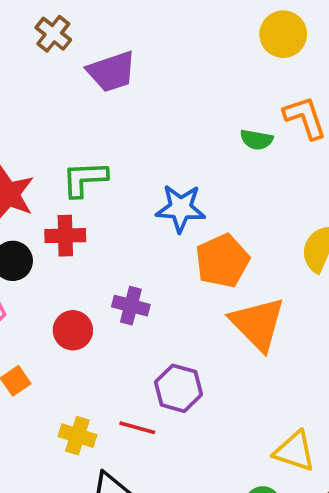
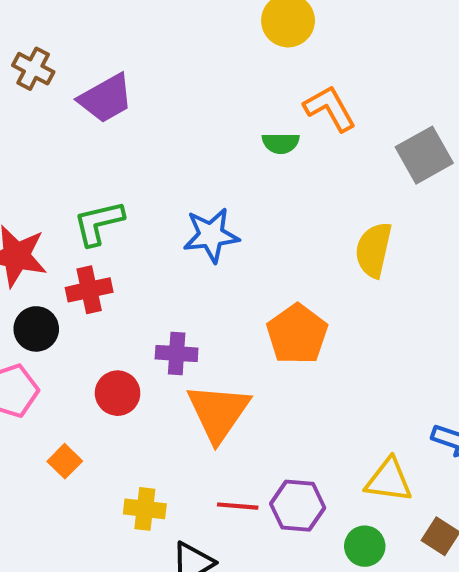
orange pentagon: (222, 261) -> (297, 334), moved
orange triangle: (258, 324) -> (218, 412), moved, turned 30
purple hexagon: (178, 388) -> (298, 506), moved
red line: (137, 428) -> (238, 506), moved

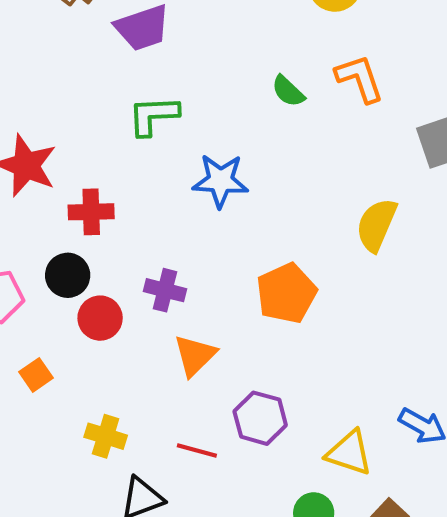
green semicircle: (281, 143) -> (288, 91), moved, turned 33
green L-shape: (99, 223) -> (153, 116), moved
black circle: (36, 329) -> (68, 275), moved
orange triangle: (218, 412) -> (195, 355), size x0.7
purple hexagon: (298, 506) -> (260, 418), moved

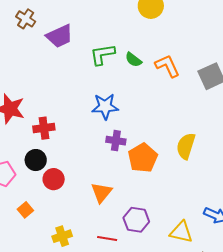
orange L-shape: (360, 79) -> (167, 66), moved
green L-shape: (153, 116) -> (102, 54), moved
yellow semicircle: (376, 225) -> (186, 146), moved
purple cross: (165, 290) -> (116, 141), moved
yellow cross: (106, 436) -> (62, 236), turned -30

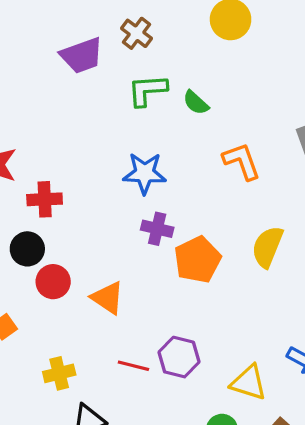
brown cross: (26, 19) -> (136, 33), moved
orange L-shape: (167, 66) -> (242, 161), moved
orange triangle: (101, 192) -> (108, 298), moved, turned -40
red line: (107, 239) -> (133, 366), moved

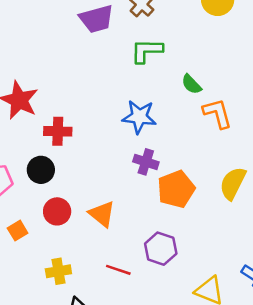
green semicircle: (196, 103) -> (191, 84), moved
red circle: (53, 282) -> (57, 211), moved
purple hexagon: (179, 357) -> (161, 249), moved

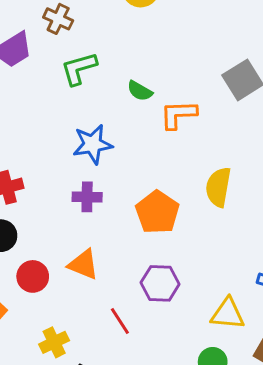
orange L-shape: (218, 113) -> (178, 115), turned -60
purple cross: (146, 162) -> (87, 197), moved
red line: (118, 270) -> (120, 321), turned 55

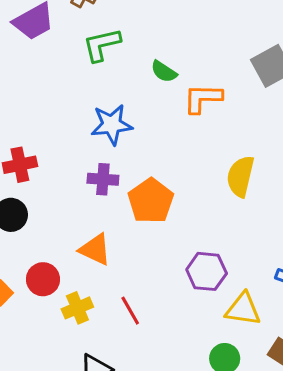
orange pentagon: (157, 212) -> (151, 201), moved
red circle: (33, 276) -> (43, 279), moved
purple hexagon: (160, 283) -> (207, 271), moved
yellow cross: (54, 342) -> (77, 308), moved

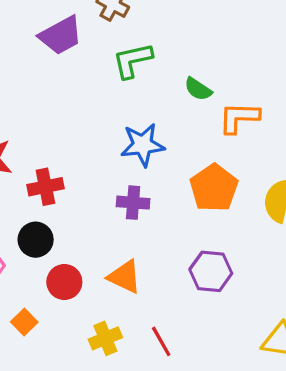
orange pentagon: (151, 201) -> (214, 188), moved
purple hexagon: (207, 271) -> (211, 271), moved
red circle: (43, 279) -> (64, 282), moved

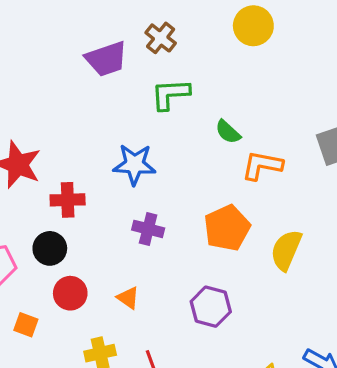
blue star: (143, 145) -> (134, 164), moved
orange triangle: (124, 277) -> (128, 298), size x0.7
orange square: (24, 322) -> (26, 325), turned -35

